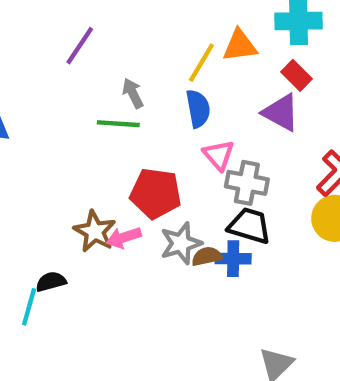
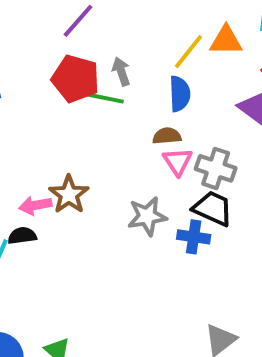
pink triangle: (219, 155) -> (178, 162), moved
red pentagon: (156, 193) -> (76, 79), moved
pink arrow: (124, 237) -> (35, 205), moved
brown semicircle: (207, 256) -> (167, 136), moved

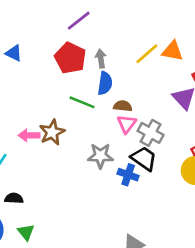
blue semicircle: (180, 94) -> (105, 83), moved
green line: (104, 98) -> (82, 102), moved
black semicircle: (22, 236) -> (14, 198), moved

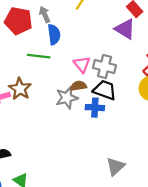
brown semicircle: (123, 106) -> (78, 86), moved

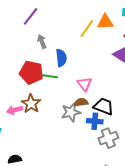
gray arrow: (45, 14) -> (42, 41), moved
red pentagon: (18, 21) -> (31, 72), moved
gray cross: (104, 67) -> (108, 138), moved, turned -36

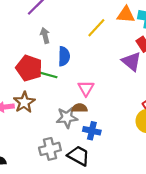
orange triangle: (105, 22) -> (126, 15), moved
black trapezoid: (104, 106) -> (79, 156), moved
gray cross: (108, 138) -> (50, 149), moved

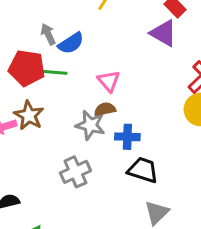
gray arrow: (45, 36) -> (48, 34), moved
blue semicircle: (64, 56) -> (71, 43), turned 66
gray star: (67, 117) -> (90, 125), turned 30
black trapezoid: (79, 156) -> (143, 170), moved

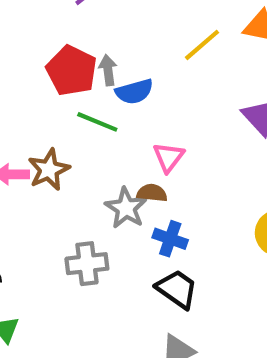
red pentagon: (27, 68) -> (71, 71), moved

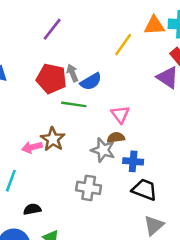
gray cross: (87, 264) -> (89, 188), turned 30

